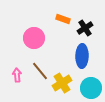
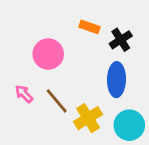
pink arrow: (17, 75) -> (24, 94), moved, turned -40

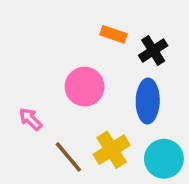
pink circle: (48, 54) -> (85, 87), moved
brown line: (57, 101) -> (68, 157), moved

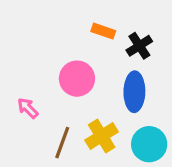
brown line: (68, 157) -> (62, 143), turned 60

